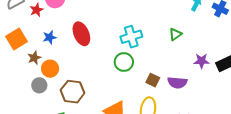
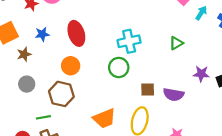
orange circle: (50, 69) -> (71, 66), moved
brown square: (153, 80) -> (148, 89), turned -32

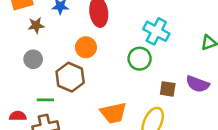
cyan cross: (129, 41) -> (156, 31), turned 30
purple semicircle: (174, 94) -> (198, 84), moved

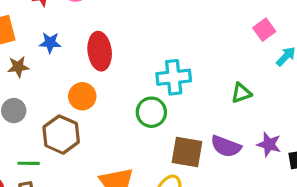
cyan cross: (156, 31) -> (174, 77), turned -35
brown square: (168, 89) -> (187, 152), size x1.5

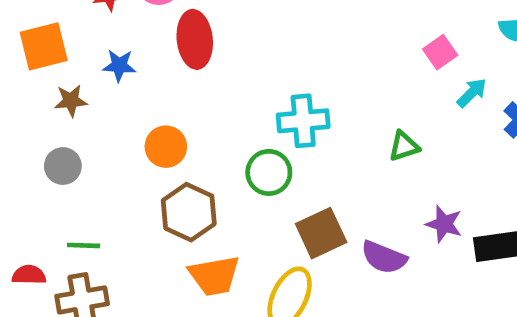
red ellipse: (100, 51) -> (195, 39), moved
brown hexagon: (61, 135) -> (189, 212), moved
purple semicircle: (226, 146) -> (384, 257), moved
brown square: (187, 152) -> (321, 233), turned -36

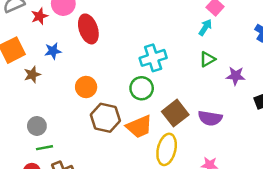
cyan arrow: (472, 93) -> (205, 27), moved
gray circle: (63, 166) -> (37, 126), moved
purple star: (444, 224) -> (236, 76), moved
green line: (84, 245) -> (45, 148), moved
orange trapezoid: (214, 276) -> (139, 127), moved

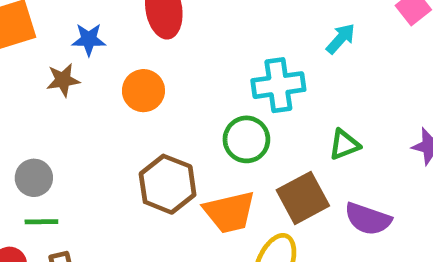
cyan arrow: (205, 27) -> (341, 39), moved
green triangle: (207, 59) -> (344, 145), moved
brown star: (32, 75) -> (63, 80), moved
orange circle: (86, 87) -> (143, 91), moved

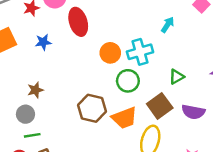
brown star: (63, 80) -> (35, 90), moved
orange circle: (143, 91) -> (110, 53), moved

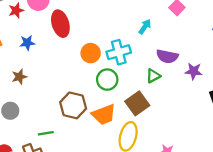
brown star: (35, 90) -> (19, 77), moved
purple semicircle: (193, 112) -> (167, 56), moved
green line: (32, 135) -> (46, 133), moved

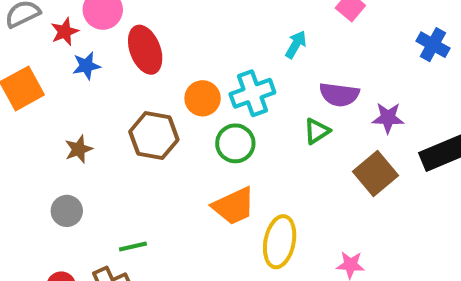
blue star: (27, 43) -> (86, 66), moved
brown square: (137, 103) -> (375, 173), moved
brown hexagon: (73, 105) -> (154, 136), moved

